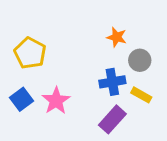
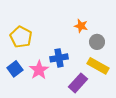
blue cross: (112, 82) -> (59, 58), moved
yellow rectangle: (141, 95) -> (98, 66), size x1.5

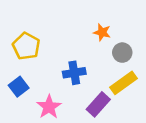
yellow rectangle: (98, 66) -> (124, 83), turned -65
pink star: (39, 70) -> (49, 107), moved

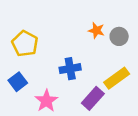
gray circle: (122, 53) -> (119, 36), moved

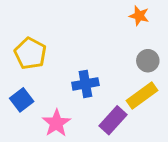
orange star: (96, 30) -> (139, 16), moved
gray circle: (119, 36) -> (148, 61), moved

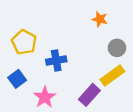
orange star: (139, 16) -> (100, 19), moved
blue cross: (85, 84) -> (56, 60), moved

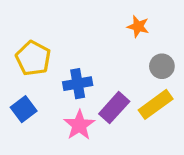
purple rectangle: (89, 95) -> (114, 108), moved
pink star: (45, 97) -> (79, 125), moved

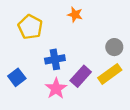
orange star: (138, 26) -> (75, 15), moved
yellow pentagon: (33, 58) -> (30, 27), moved

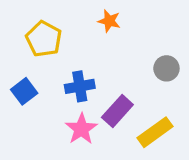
yellow rectangle: (110, 74) -> (155, 132), moved
blue square: (17, 77) -> (24, 91), moved

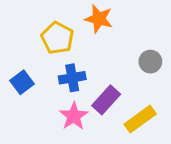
orange star: (109, 21) -> (99, 19), size x1.4
yellow pentagon: (44, 39) -> (57, 38), moved

